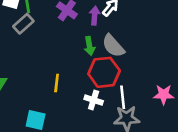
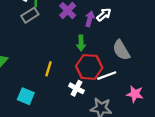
gray semicircle: (113, 46) -> (121, 50), moved
white line: (123, 97) -> (107, 76), moved, turned 66

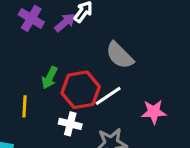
purple arrow: (90, 19) -> (65, 22), turned 48
green arrow: (81, 43) -> (50, 78), moved, turned 40

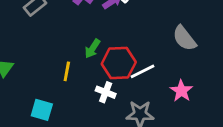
gray semicircle: (120, 55) -> (184, 38), moved
pink star: (154, 112) -> (181, 91), turned 30

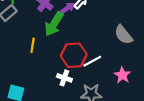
green arrow: (92, 49) -> (54, 24), moved, size x1.6
yellow line: (67, 71) -> (33, 45), moved

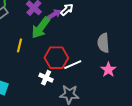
gray semicircle: (123, 35) -> (103, 43), turned 30
pink star: (122, 75) -> (108, 70), moved

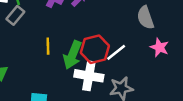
green arrow: (41, 28) -> (72, 55), moved
white cross: (46, 78) -> (89, 76), size x1.6

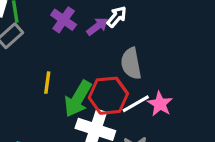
gray semicircle: (145, 18) -> (131, 63), moved
pink star: (159, 47) -> (160, 104), moved

